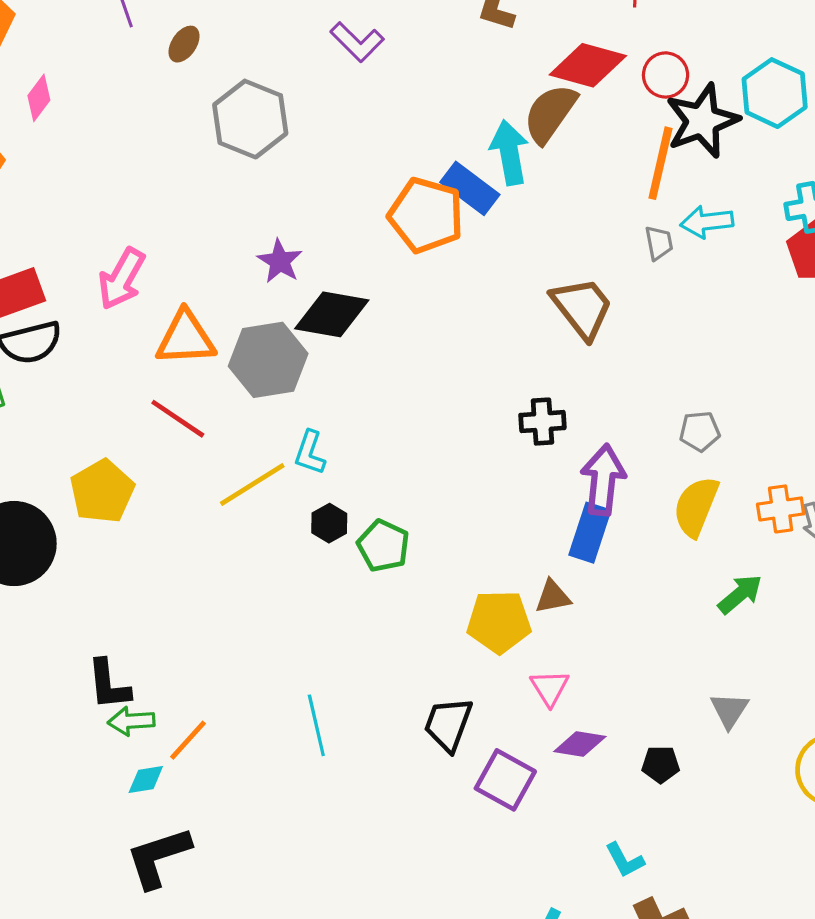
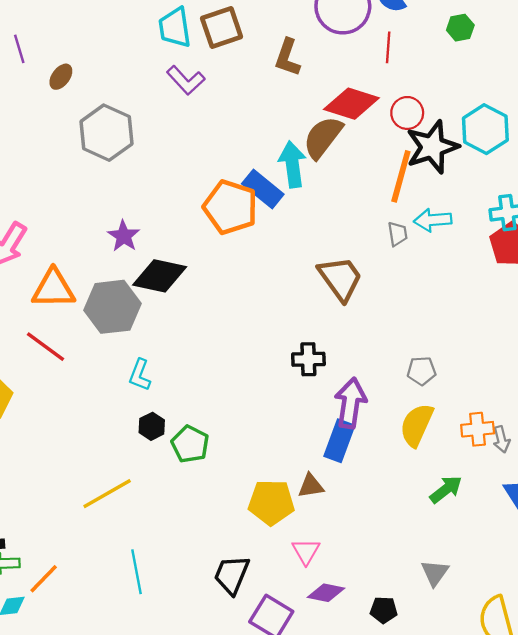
yellow line: (252, 485) -> (107, 494), moved

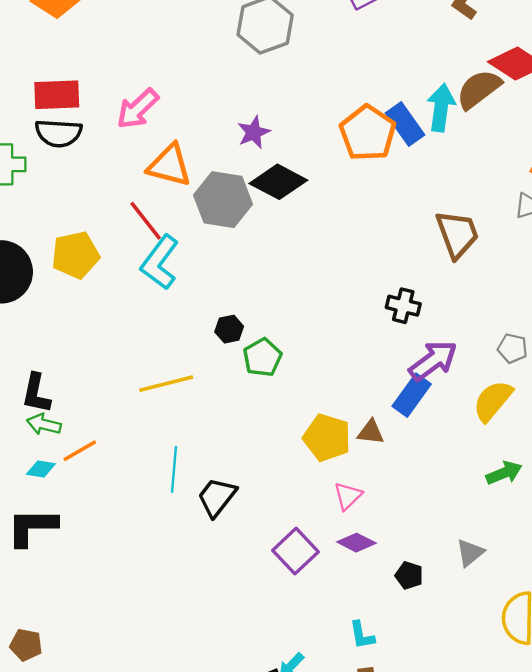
cyan L-shape: (140, 375) -> (160, 262), moved, size x1.6
purple arrow: (350, 403) -> (433, 361), turned 30
black trapezoid: (232, 575) -> (217, 497), moved

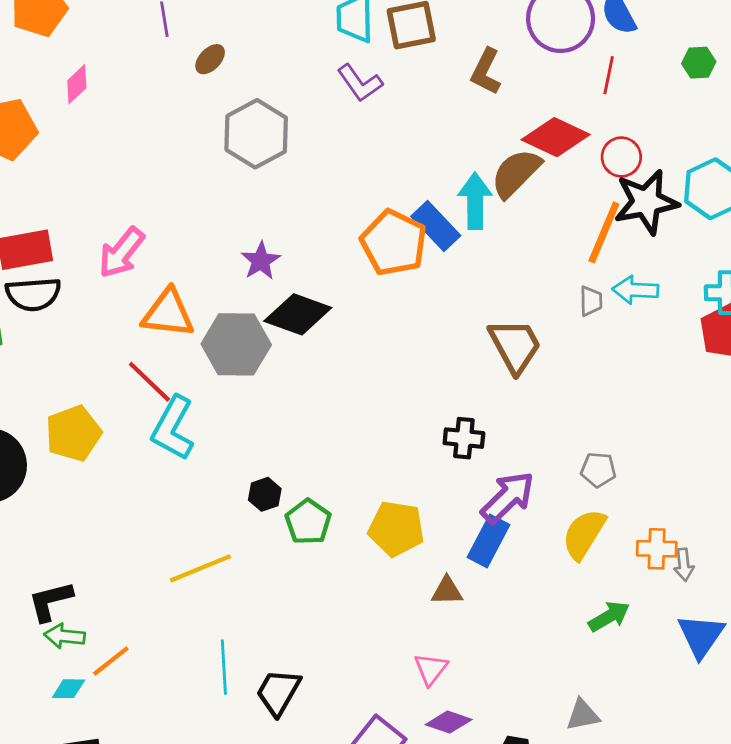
black L-shape: (36, 393) -> (50, 601), turned 72
yellow pentagon: (327, 438) -> (396, 529), moved
gray triangle: (470, 553) -> (583, 715), turned 36

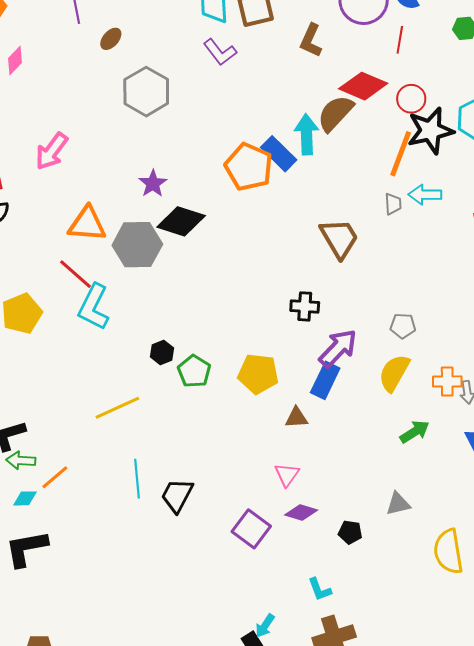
pink arrow: (122, 253) -> (52, 151), moved

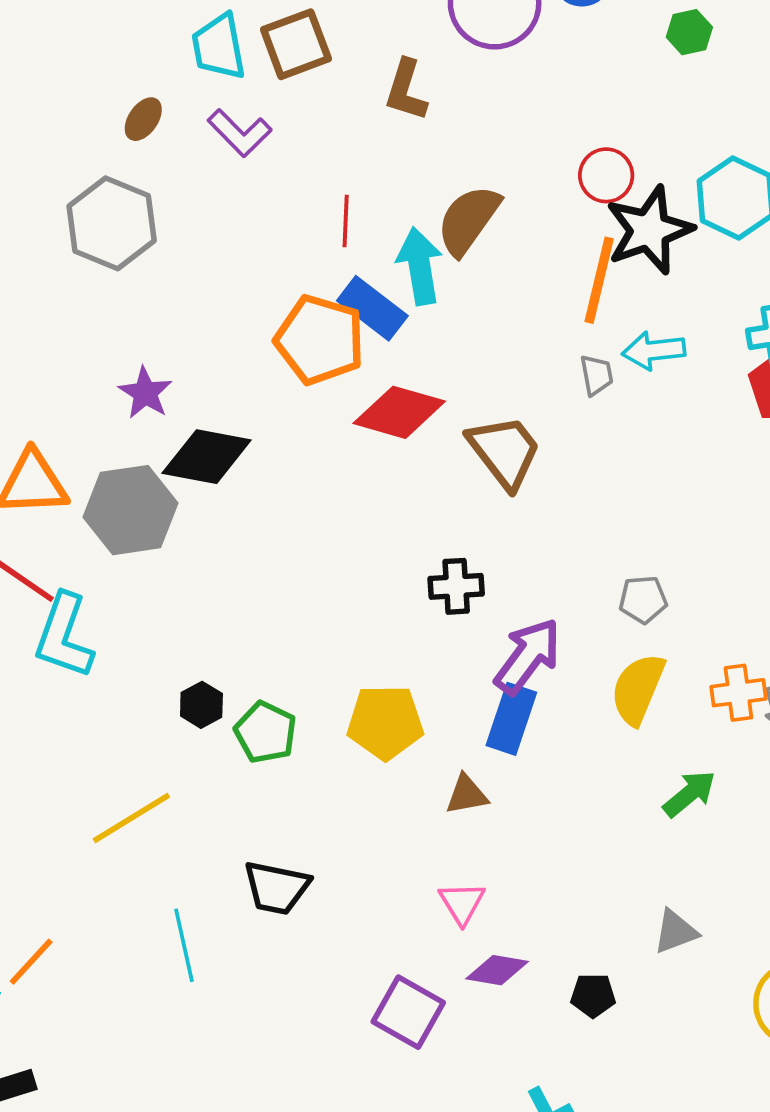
brown ellipse: (111, 39) -> (143, 119), moved
red line: (400, 40) -> (346, 221), moved
red diamond: (363, 86) -> (399, 412), moved
black trapezoid: (177, 495) -> (277, 888), moved, turned -99

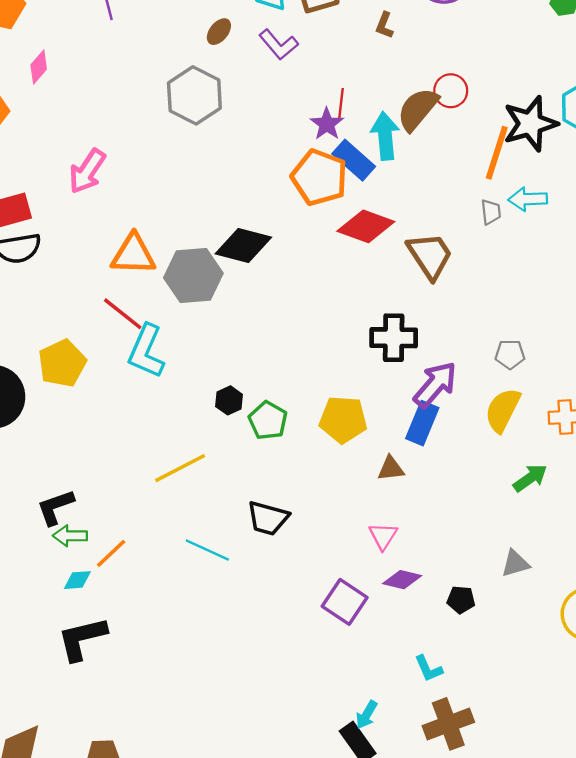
brown L-shape: (406, 90) -> (384, 25), size x0.7
red circle: (606, 175) -> (451, 91), moved
purple star: (145, 393) -> (327, 124), moved
black cross: (456, 586) -> (394, 338), size x1.4
cyan line: (184, 945) -> (207, 550), turned -57

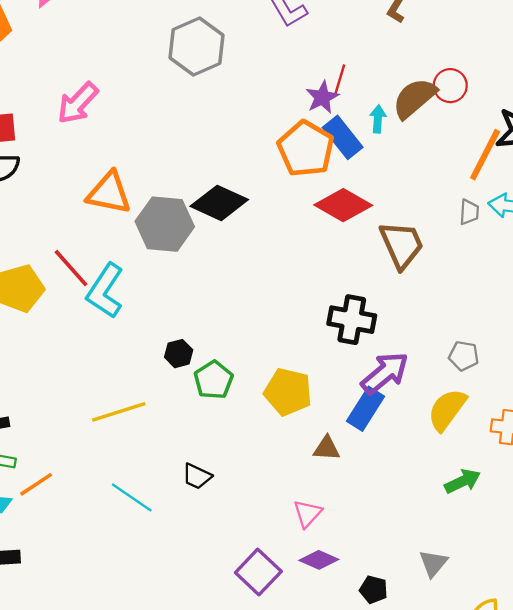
cyan arrow: (385, 136) -> (378, 119), size x0.6
red line: (123, 314) -> (71, 268), moved
black trapezoid: (268, 518) -> (197, 476), size x0.7
gray triangle: (515, 563) -> (433, 563), turned -44

